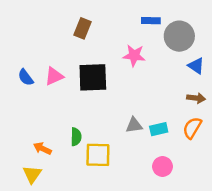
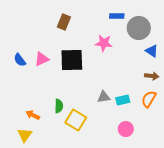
yellow square: (98, 155) -> (76, 120), turned 30

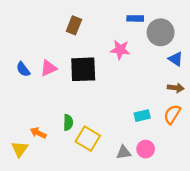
gray triangle: (104, 97) -> (124, 152), moved
yellow triangle: (25, 135) -> (20, 149), moved

